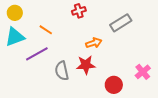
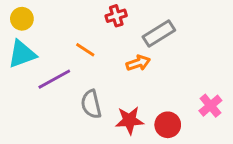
gray rectangle: (121, 23) -> (159, 33), moved
orange line: (46, 30) -> (85, 50), moved
red star: (86, 65) -> (129, 120), moved

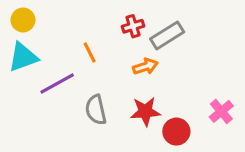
red cross: (116, 16) -> (133, 26), moved
orange line: (85, 50) -> (90, 53), turned 30
red star: (129, 120) -> (145, 111), moved

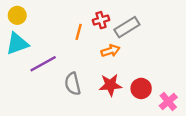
orange line: (90, 53) -> (79, 32), moved, turned 42
pink cross: (221, 111) -> (168, 101), moved
red circle: (176, 132) -> (141, 88), moved

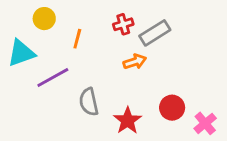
yellow circle: (17, 15) -> (44, 19), moved
orange line: (79, 32) -> (77, 39), moved
red star: (110, 85) -> (128, 121), moved, turned -30

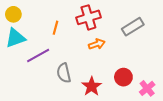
yellow circle: (44, 19) -> (13, 14), moved
red cross: (123, 24) -> (88, 17), size x1.6
gray rectangle: (155, 33) -> (133, 27), moved

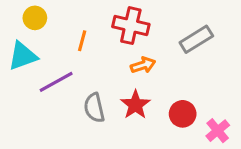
yellow circle: (13, 14) -> (35, 18), moved
red cross: (88, 17) -> (131, 26), turned 30
red star: (92, 86) -> (135, 105), moved

